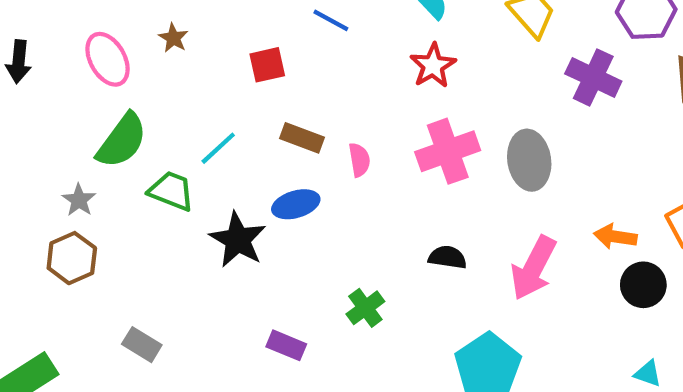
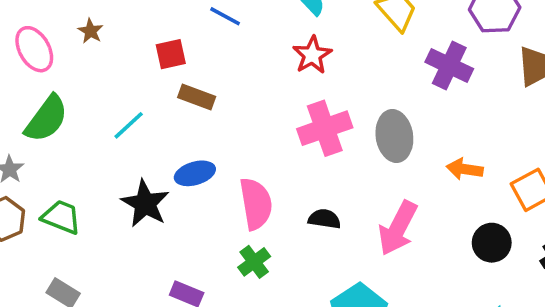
brown rectangle: (302, 138) -> (197, 97), moved
pink semicircle: (359, 160) -> (256, 204), moved, size x1.8
green trapezoid: (171, 191) -> (61, 217), moved
orange arrow: (615, 237) -> (465, 169), moved

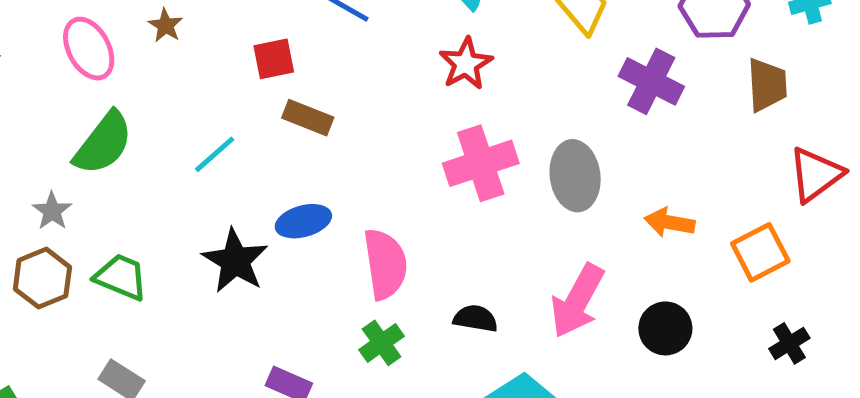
black semicircle: (324, 219) -> (475, 318), moved
black circle: (492, 243) -> (665, 328), moved

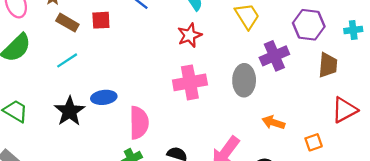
purple cross: (651, 81) -> (274, 56), turned 32
brown rectangle: (308, 118) -> (67, 23), moved
gray ellipse: (575, 176) -> (244, 80), moved
orange square: (760, 252) -> (314, 142), size x0.7

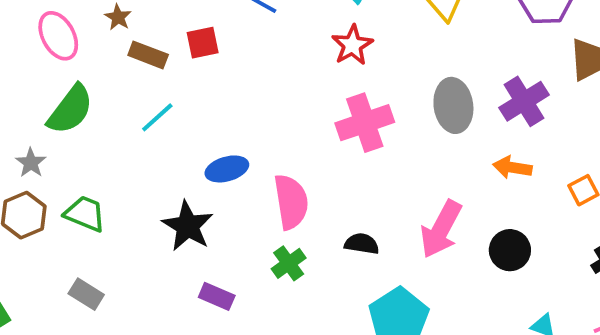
purple cross: (274, 56) -> (524, 101), moved
black star: (70, 111) -> (188, 226), moved

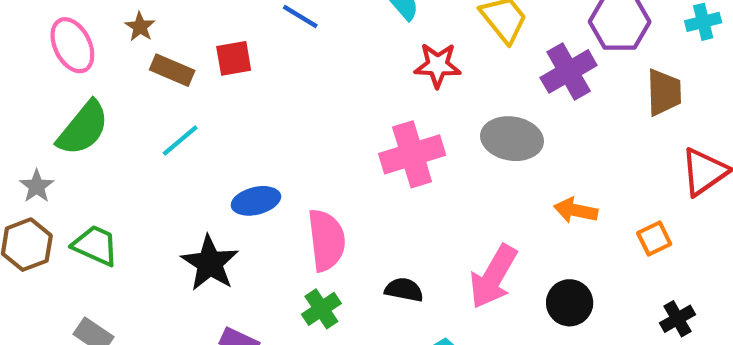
red star: (352, 45) -> (438, 65), moved, turned 30
purple cross: (524, 101) -> (569, 71), moved
gray ellipse: (453, 105) -> (512, 139), turned -75

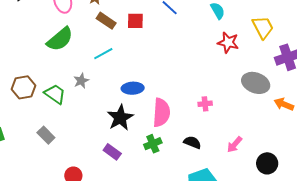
pink cross: (412, 154) -> (205, 104), moved, size x0.5
gray star: (37, 186) -> (81, 81), moved
orange arrow: (576, 210) -> (284, 104), moved
black star: (210, 263) -> (120, 118), moved
pink arrow: (493, 277) -> (235, 144), size x0.6

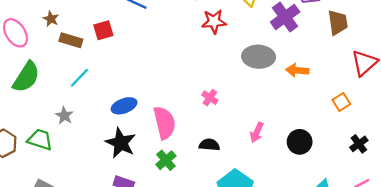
pink cross: (205, 104) -> (210, 98), turned -32

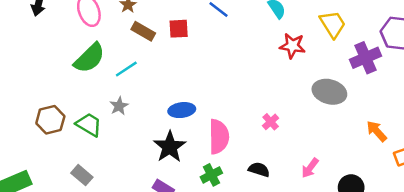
orange arrow: (297, 70) -> (377, 131), moved, turned 30
cyan line: (79, 78) -> (126, 69), moved

